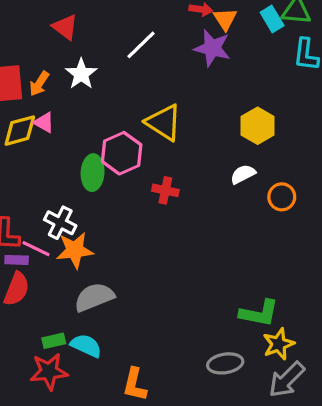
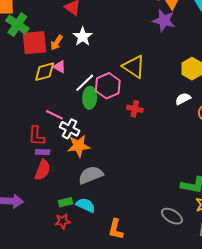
white line: (141, 45) -> (85, 83), moved
pink line: (36, 249) -> (55, 115), moved
gray ellipse: (225, 363) -> (172, 216), turned 40
red star: (49, 372) -> (63, 221), size x0.7

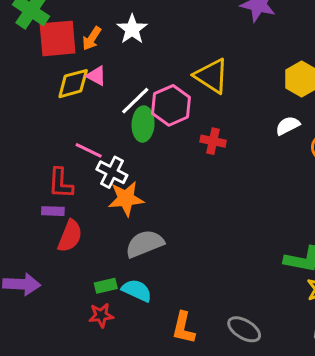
purple rectangle: (43, 152) -> (53, 211), moved
gray ellipse: (172, 216) -> (244, 329), moved

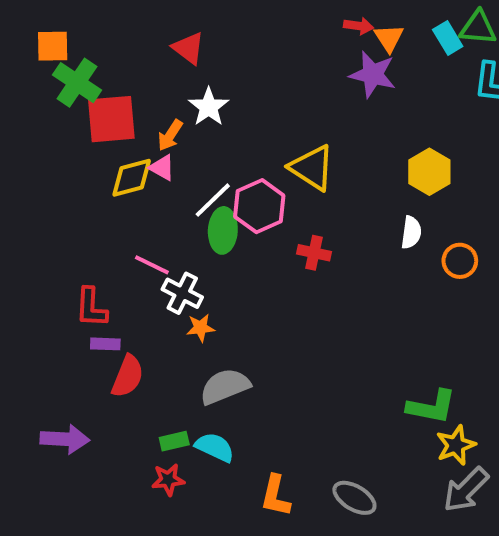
orange arrow: (92, 38) -> (170, 135), moved
white semicircle: (288, 126) -> (411, 232), turned 125
red L-shape: (61, 183) -> (91, 307), moved
orange star: (126, 199) -> (201, 328), size x0.6

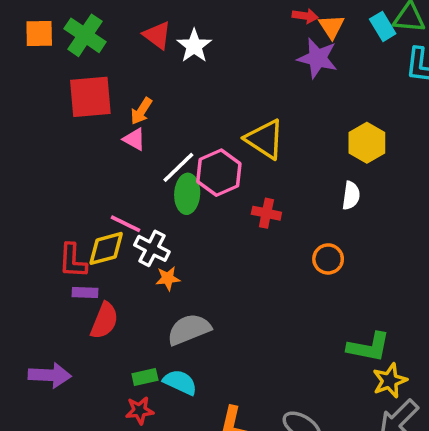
green cross: (77, 83) -> (85, 35), moved
white star: (209, 107) -> (194, 46), moved
yellow diamond: (132, 178) -> (106, 248), moved
orange circle: (460, 261) -> (328, 259), moved

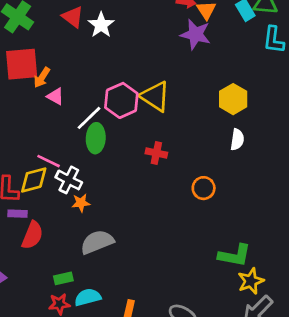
orange arrow: (141, 111) -> (42, 78), moved
pink hexagon: (219, 173) -> (121, 100), moved
white semicircle: (351, 196) -> (237, 140), moved
cyan semicircle: (180, 382) -> (88, 297), moved, turned -40

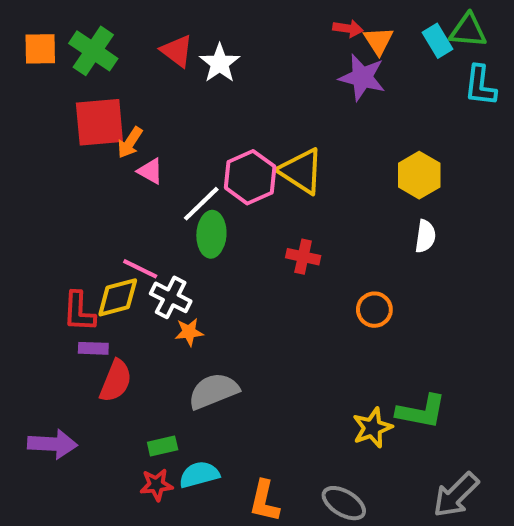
yellow star: (251, 281) -> (372, 428), moved

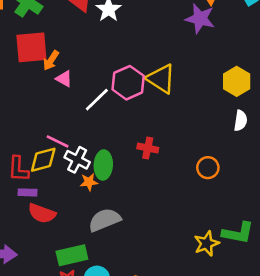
green ellipse: (211, 234) -> (103, 165), moved
red cross: (303, 257) -> (148, 148), moved
red semicircle: (116, 381) -> (42, 213), turned 88
green rectangle: (163, 446) -> (72, 255), size x1.6

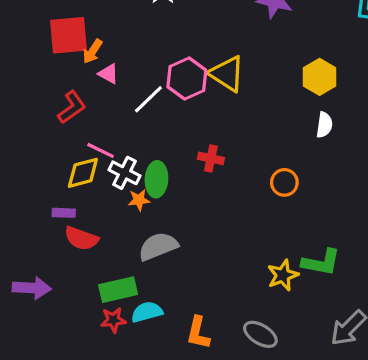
red L-shape: (18, 169) -> (72, 107), moved, turned -128

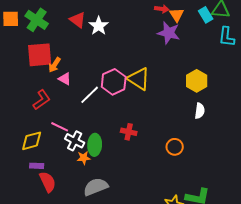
yellow diamond: (83, 173) -> (32, 141), moved
red semicircle: (81, 238) -> (48, 182), turned -135

